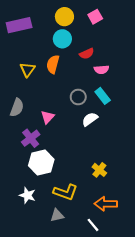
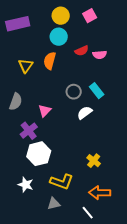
pink semicircle: (101, 69) -> (100, 55), moved

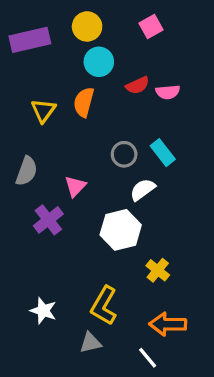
yellow circle: (61, 16) -> (87, 26), moved
white hexagon: (39, 154) -> (121, 230), moved
yellow L-shape: (62, 182) -> (104, 306), turned 100

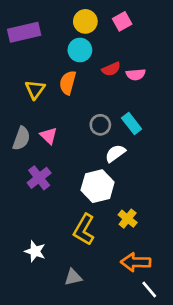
yellow circle: (87, 26) -> (85, 21), moved
pink triangle: (75, 186) -> (49, 136), moved, turned -30
yellow L-shape: (104, 306) -> (84, 230), moved
white line: (148, 358) -> (149, 289), moved

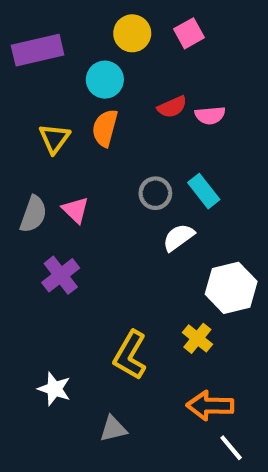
cyan circle: (80, 50) -> (105, 80), moved
white hexagon: (98, 186) -> (231, 288), moved

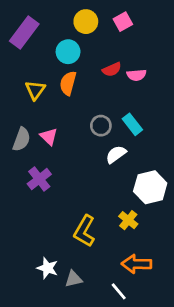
purple rectangle: (38, 50) -> (24, 33), turned -40
white star: (54, 389) -> (47, 268), moved
white line: (231, 448) -> (119, 291), moved

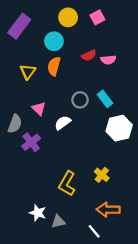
gray semicircle: (21, 139) -> (15, 124), moved
white semicircle: (116, 154) -> (63, 123), moved
white hexagon: (150, 187) -> (119, 128), moved

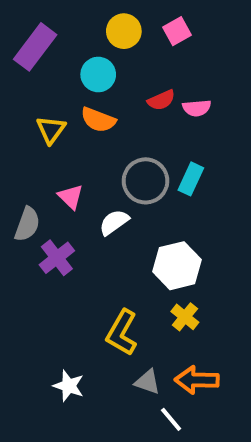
orange semicircle: (54, 66) -> (98, 120), turned -84
cyan rectangle: (105, 99) -> (191, 179), turned 63
gray circle: (80, 100) -> (146, 181), size x1.5
white hexagon: (119, 128) -> (177, 266), moved
gray triangle: (58, 222) -> (147, 382), moved, turned 32

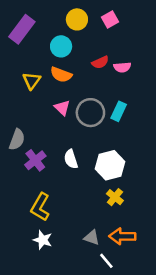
pink triangle: (71, 197) -> (62, 108), moved
white semicircle: (114, 222) -> (71, 159), moved, turned -72
yellow L-shape: (122, 333) -> (40, 207), moved

